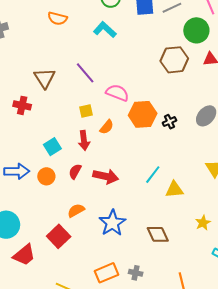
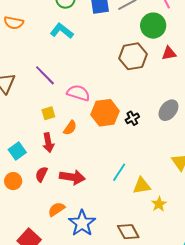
orange semicircle: (76, 211) -> (56, 209), moved
yellow star: (203, 223) -> (159, 204), moved

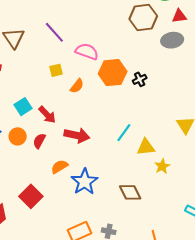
gray ellipse: (168, 110) -> (172, 40), moved, turned 40
red arrow: (48, 143) -> (47, 115), moved, turned -36
red semicircle: (41, 174) -> (39, 141), moved

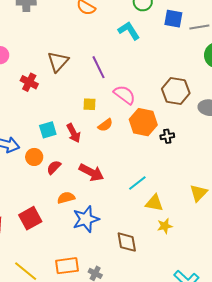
brown hexagon: (143, 17) -> (176, 91), moved
red arrow: (47, 115) -> (74, 133), moved

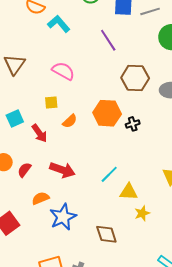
cyan L-shape: (129, 31) -> (59, 24), moved
purple line: (99, 67) -> (108, 40), moved
pink semicircle: (124, 95) -> (63, 71), moved
cyan square: (48, 130) -> (15, 118), moved

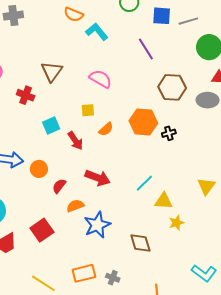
red semicircle: (24, 170) -> (59, 186), moved

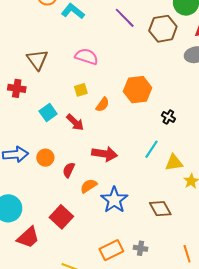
brown hexagon: (172, 87) -> (163, 29), moved
black cross: (169, 133) -> (168, 117), moved, turned -32

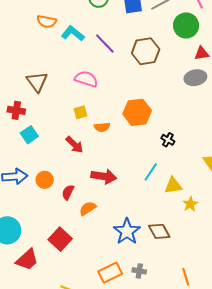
purple line: (125, 18) -> (105, 44), moved
brown hexagon: (163, 29) -> (146, 51), moved
orange semicircle: (103, 105) -> (102, 127), turned 49
cyan square: (48, 113) -> (29, 135), moved
blue star: (114, 200) -> (127, 231), moved

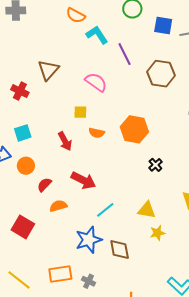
cyan square: (29, 135) -> (23, 133), moved
cyan line: (151, 172) -> (105, 210), moved
red square: (60, 239) -> (23, 227), turned -30

